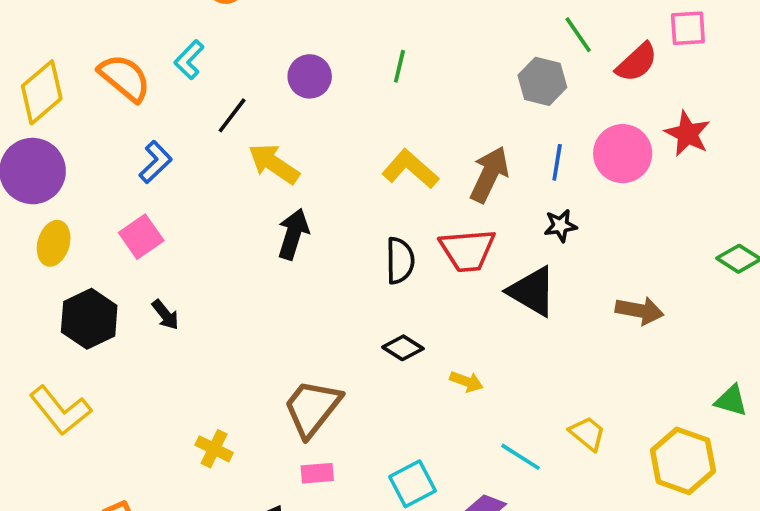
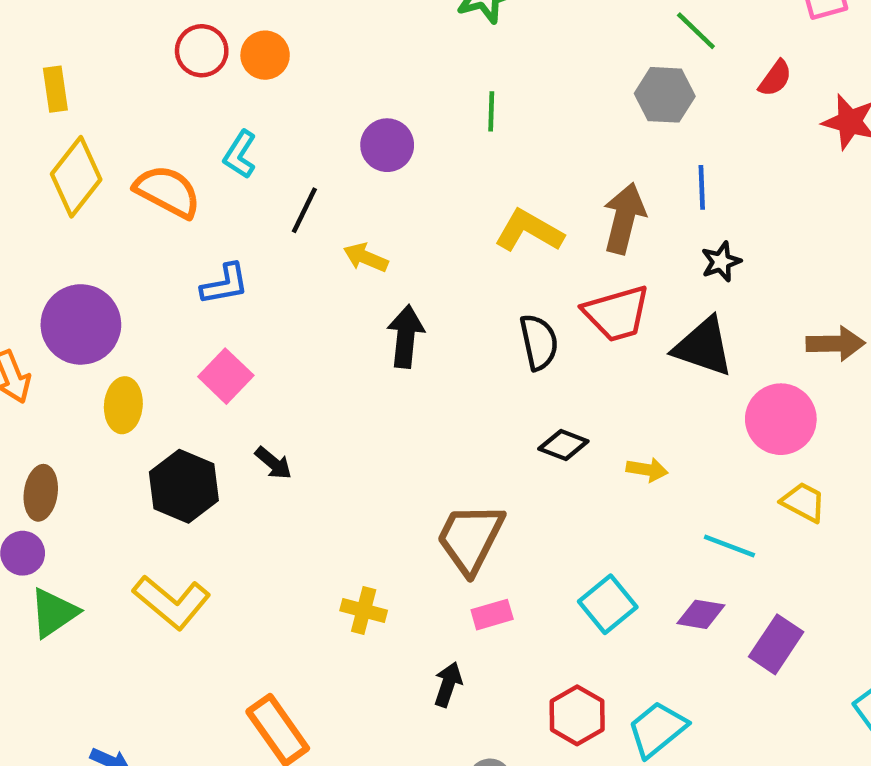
red semicircle: (637, 62) -> (775, 78), moved, size x0.7
yellow diamond: (42, 92) -> (76, 177), moved
pink circle: (623, 154) -> (781, 419), moved
blue L-shape: (156, 162) -> (225, 284), turned 45
yellow arrow: (274, 164) -> (366, 258), size x0.7

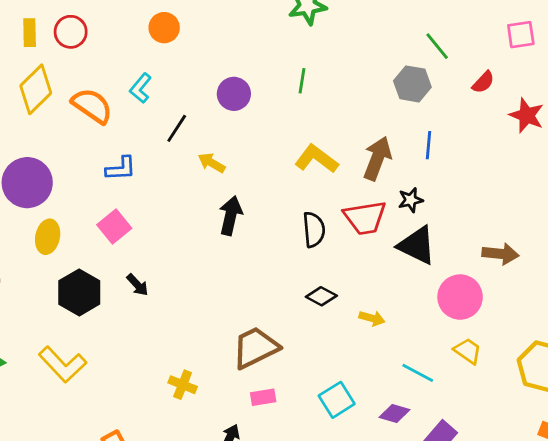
red circle: (202, 51) -> (71, 32), moved
black star: (721, 262) -> (411, 200), moved
brown trapezoid: (470, 538) -> (255, 348), turned 30

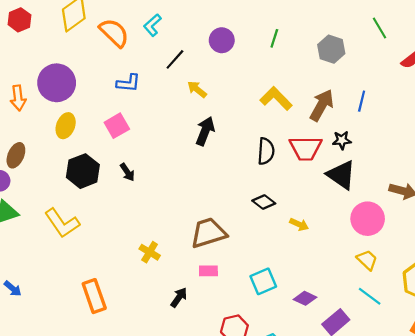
gray hexagon: (412, 84) -> (331, 49), moved
cyan line: (418, 373) -> (370, 296), moved

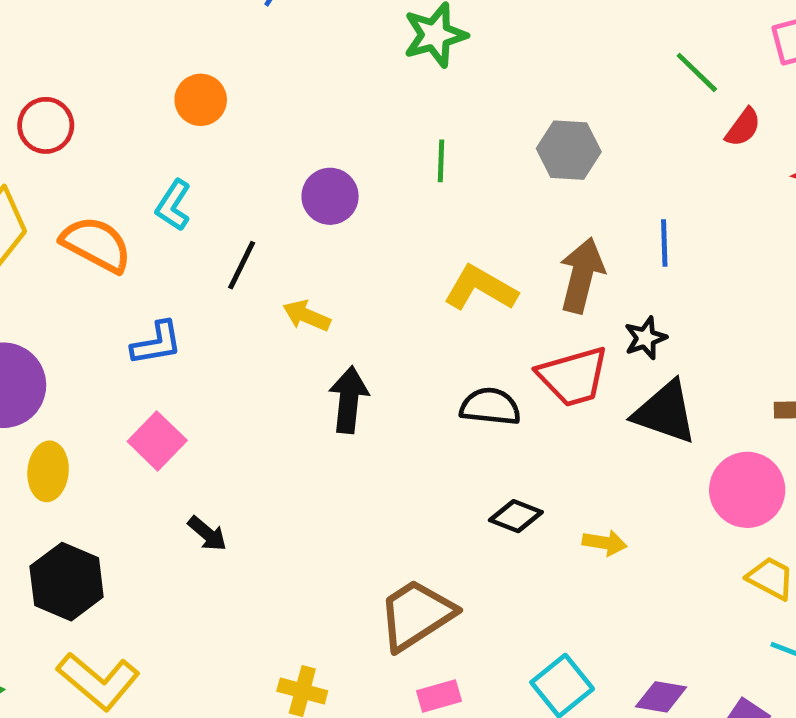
green line: (380, 28) -> (697, 72), moved
black semicircle: (266, 151) -> (490, 407), turned -72
black hexagon: (83, 171) -> (67, 582), moved

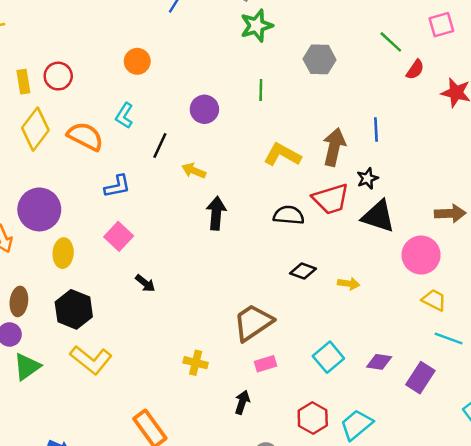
gray hexagon: (569, 150) -> (320, 59), moved

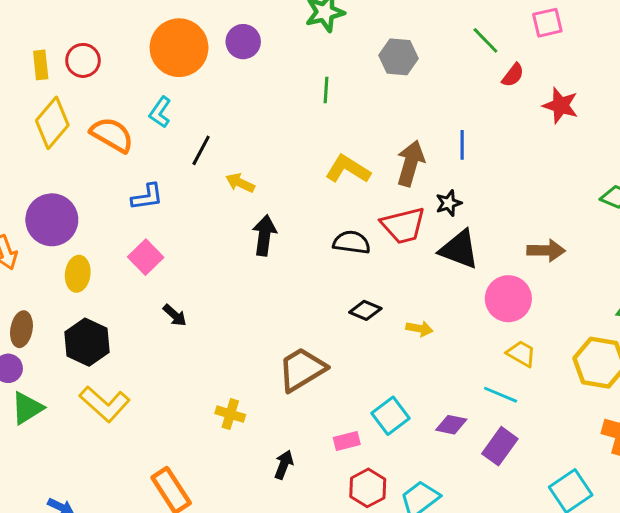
orange circle: (137, 61) -> (179, 48), size x1.8
purple circle: (204, 109) -> (243, 42), moved
cyan line: (449, 339) -> (501, 395), moved
pink rectangle: (266, 364) -> (347, 441), moved

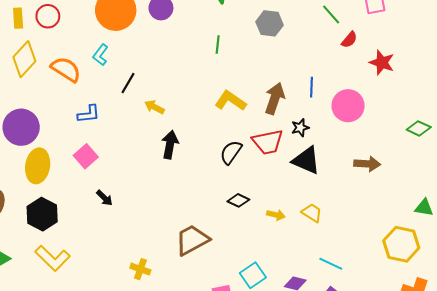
black semicircle: (352, 242) -> (231, 152), turned -65
yellow ellipse: (78, 274) -> (38, 166), size x1.4
pink circle: (508, 299) -> (348, 106), moved
yellow trapezoid: (521, 354) -> (312, 213), moved

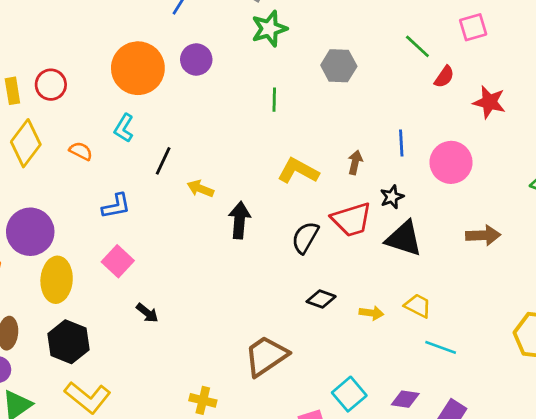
orange semicircle: (66, 69) -> (81, 151), size x0.6
brown arrow: (275, 98) -> (355, 162), size x0.6
black arrow: (170, 145) -> (239, 220), moved
cyan line: (331, 264) -> (441, 347), moved

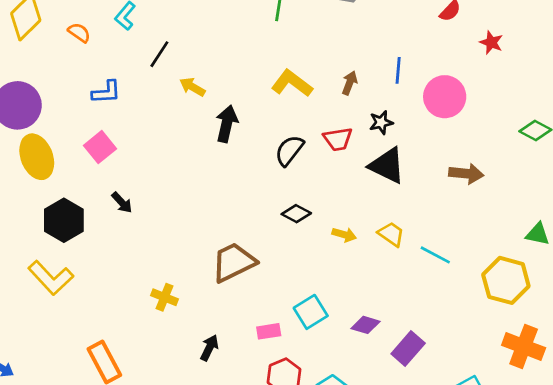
red star: (489, 102) -> (491, 42), size x0.7
red trapezoid: (352, 220) -> (338, 139), size x0.7
yellow ellipse: (57, 280) -> (37, 157), turned -33
black hexagon: (68, 342) -> (64, 220), moved
cyan line: (441, 347) -> (435, 255), moved

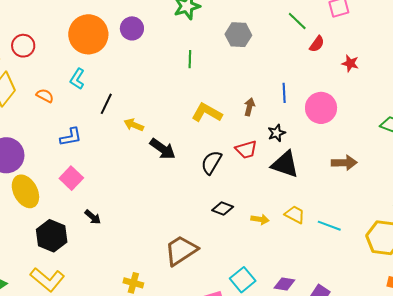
black arrow: (227, 124) -> (163, 149), turned 120

